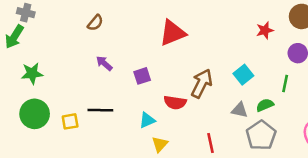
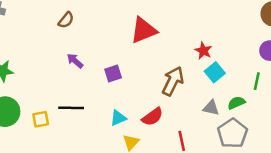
red star: (265, 30) -> (203, 51), moved, turned -30
red semicircle: (175, 102) -> (152, 117), moved, turned -45

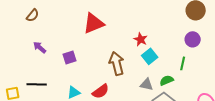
brown arrow: (173, 81) -> (117, 63), turned -40

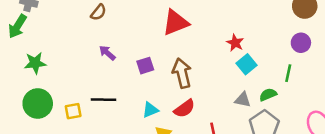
brown arrow: (117, 63) -> (182, 73), moved

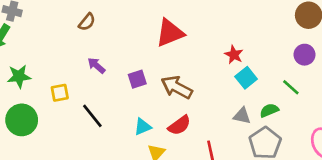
brown arrow: (182, 73) -> (177, 87), turned -48
green line: (288, 73) -> (291, 87), turned -60
black line: (103, 100) -> (92, 116), turned 50
yellow square: (73, 111) -> (60, 93), moved

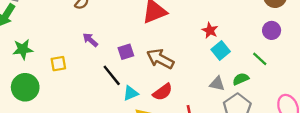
black line: (92, 116) -> (112, 75), moved

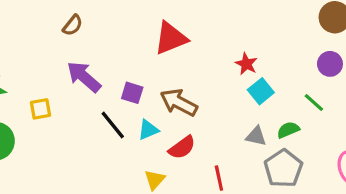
purple arrow: (90, 40) -> (84, 77), size x1.6
purple square: (126, 52) -> (132, 93), turned 35
cyan triangle: (131, 93) -> (148, 130), moved

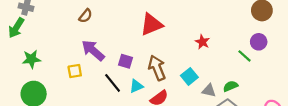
cyan square: (261, 91) -> (189, 76), moved
brown arrow: (179, 102) -> (157, 68), turned 40
green line: (314, 102) -> (245, 56), moved
yellow square: (40, 109) -> (75, 71), moved

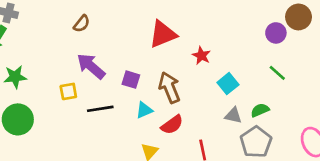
red star: (202, 42) -> (201, 56), moved
purple circle: (259, 42) -> (276, 33), moved
cyan square: (189, 76) -> (228, 84), moved
black line: (113, 83) -> (100, 109), moved, turned -60

